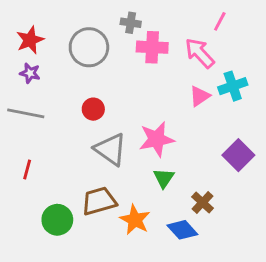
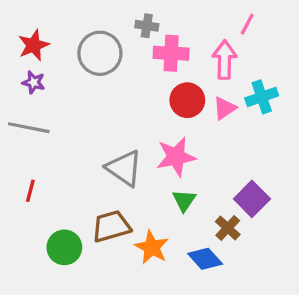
pink arrow: (200, 53) -> (224, 60), turned 44
red circle: (93, 109) -> (187, 100), moved, size x1.4
purple square: (238, 155) -> (252, 199), moved

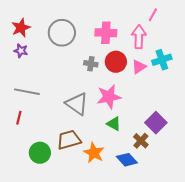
gray cross: (147, 26) -> (91, 64), moved
gray line: (29, 128) -> (27, 92), moved
green triangle: (184, 200) -> (114, 124), turned -35

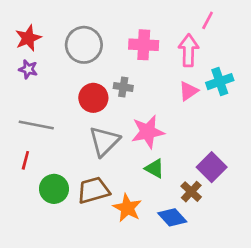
red circle: (116, 62) -> (93, 98), moved
gray triangle: (77, 104) -> (104, 141), turned 40
green circle: (40, 153) -> (54, 189), moved

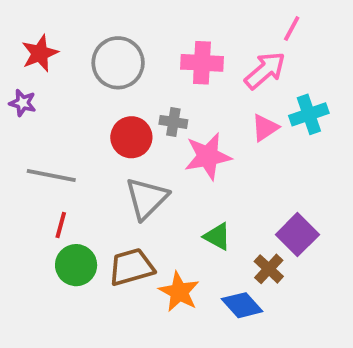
pink arrow: (188, 50) -> (265, 70), turned 48
purple star: (28, 69) -> (23, 103), moved
pink star: (148, 132) -> (208, 156), moved
red line: (25, 160) -> (61, 225), moved

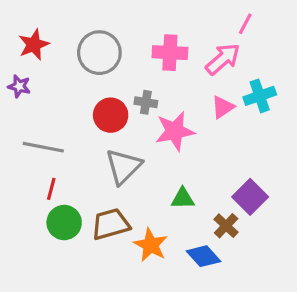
green triangle: (217, 236) -> (183, 198), turned -30

